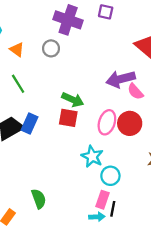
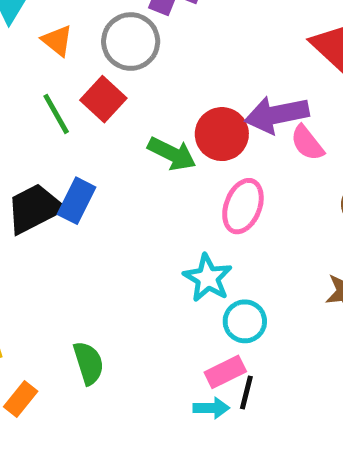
gray circle: (51, 48) -> (131, 42), size x1.5
red square: (68, 118) -> (103, 99), moved, turned 30
red circle: (130, 123) -> (222, 134), moved
pink rectangle: (102, 200) -> (225, 372), turned 42

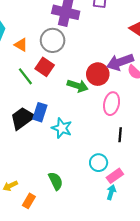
cyan star: (208, 278) -> (62, 128), moved
cyan circle: (245, 321) -> (99, 163), moved
black line: (246, 393) -> (120, 135), moved
cyan arrow: (211, 408) -> (111, 192), turned -64

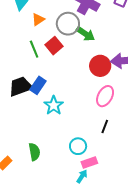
orange triangle: (21, 45) -> (38, 19), turned 40
green arrow: (78, 86) -> (85, 34), moved

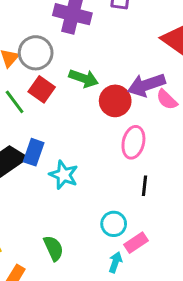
gray circle: (68, 24) -> (36, 53), moved
green arrow: (85, 34) -> (84, 78), moved
cyan arrow: (82, 176) -> (115, 262), moved

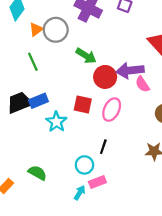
red square: (42, 89) -> (83, 105), moved, turned -36
blue rectangle: (34, 152) -> (38, 101), turned 36
black line: (144, 186) -> (103, 147), moved
green semicircle: (54, 248) -> (37, 173), turned -48

